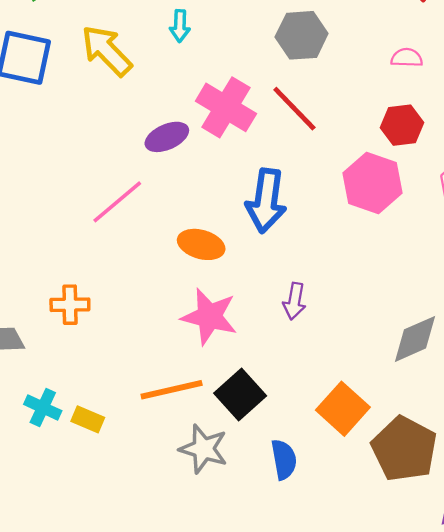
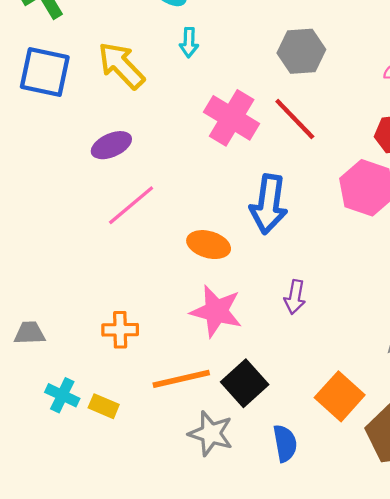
purple ellipse: (167, 137) -> (111, 145), moved
orange cross: (70, 305) -> (120, 330), moved

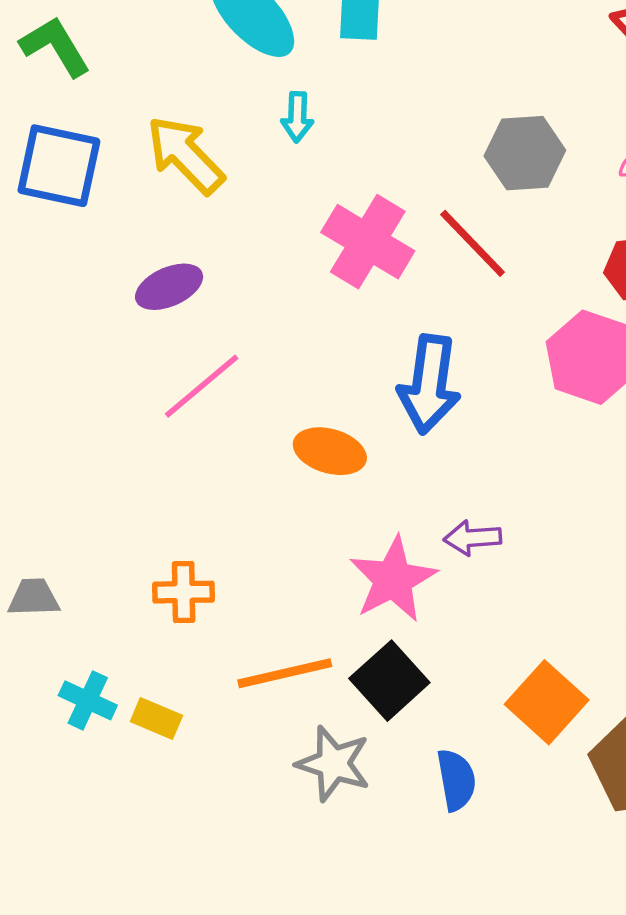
gray hexagon: (301, 51) -> (525, 153), moved
purple arrow: (295, 297) -> (473, 538), turned 76
pink star: (216, 311) -> (393, 579), moved, turned 30

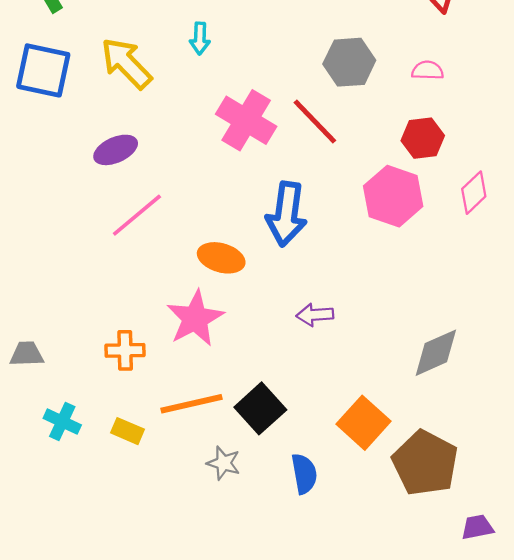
pink star: (393, 579) -> (195, 318), moved
yellow rectangle: (156, 718) -> (127, 431), moved
gray star: (333, 764) -> (224, 463), size x0.7

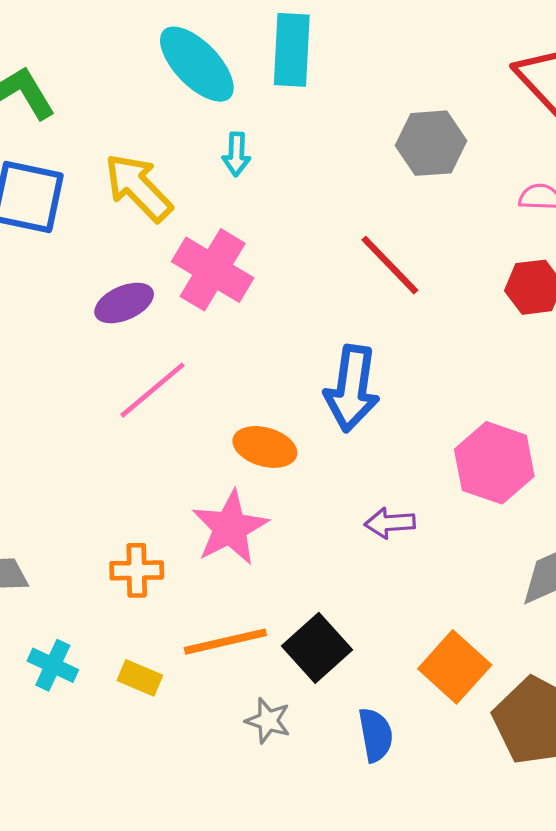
gray hexagon: (349, 62) -> (431, 143), moved
pink cross: (246, 120) -> (213, 270), moved
pink hexagon: (393, 196) -> (494, 463), moved

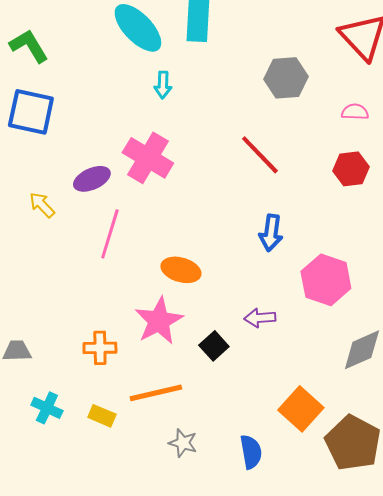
yellow arrow: (138, 188) -> (42, 205), moved, size x0.6
blue arrow: (352, 388) -> (271, 233), moved, size x0.7
pink line: (153, 390) -> (110, 234), turned -33
black square: (317, 648) -> (214, 346), moved, size x0.7

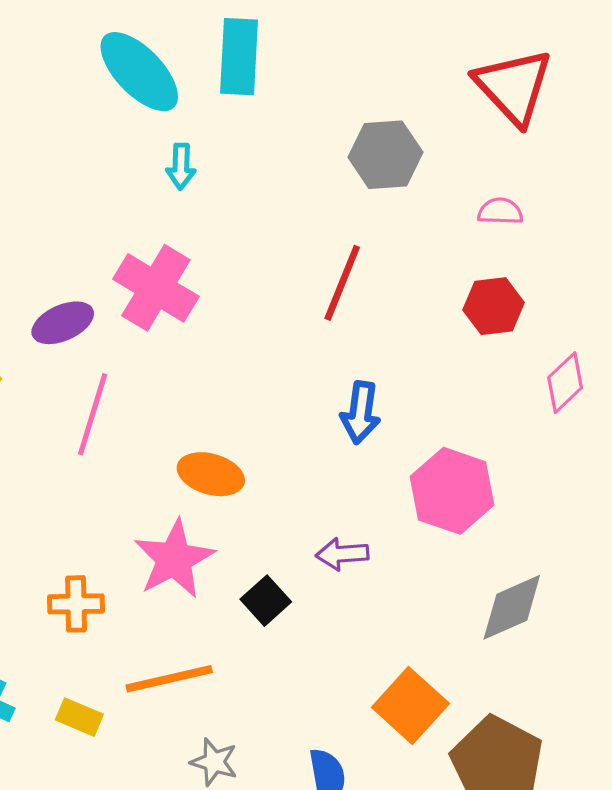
red line: (260, 155) -> (342, 283), turned 66

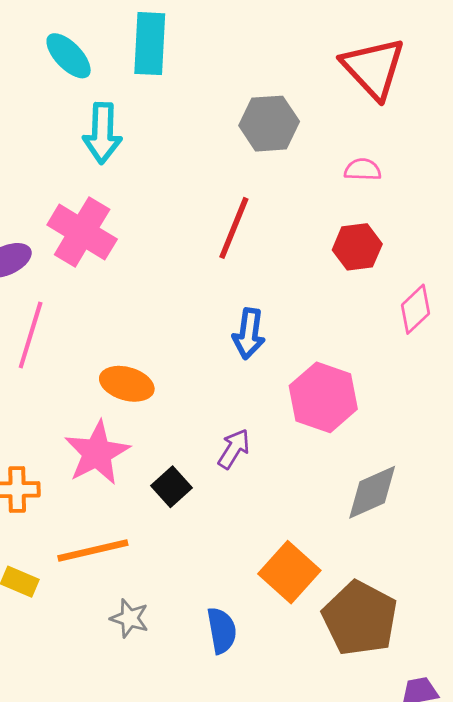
cyan ellipse: (139, 72) -> (69, 56), size x0.7
cyan arrow: (181, 166) -> (102, 133), size x1.6
purple arrow: (342, 554) -> (234, 449), turned 126

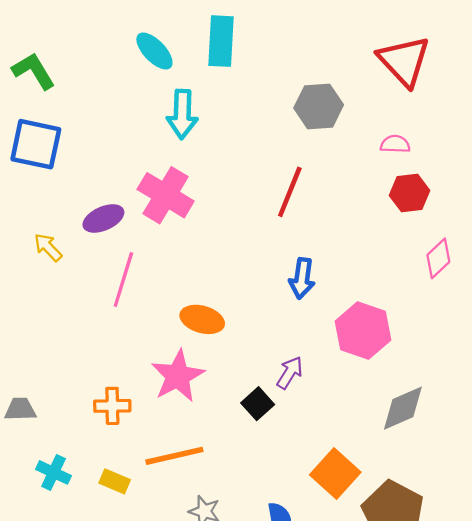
red hexagon: (357, 247) -> (410, 193), moved
black square: (172, 487) -> (258, 404), moved

